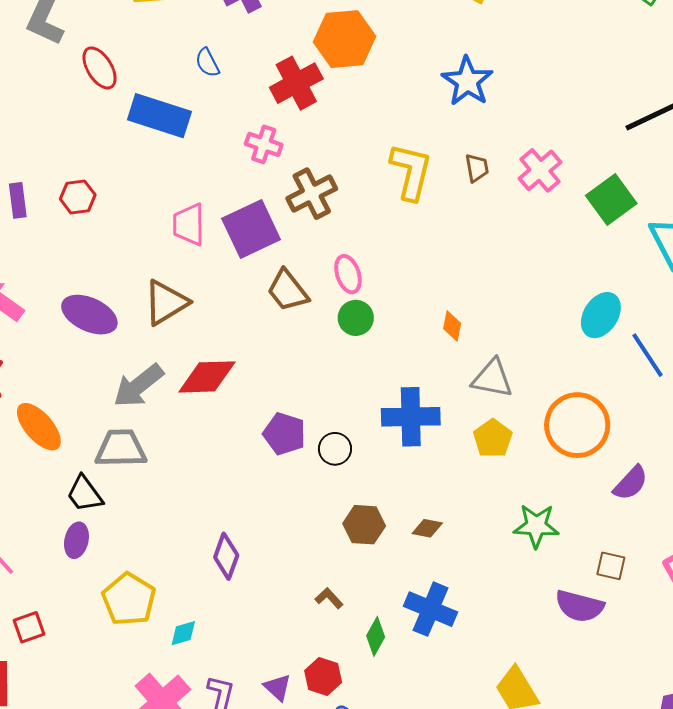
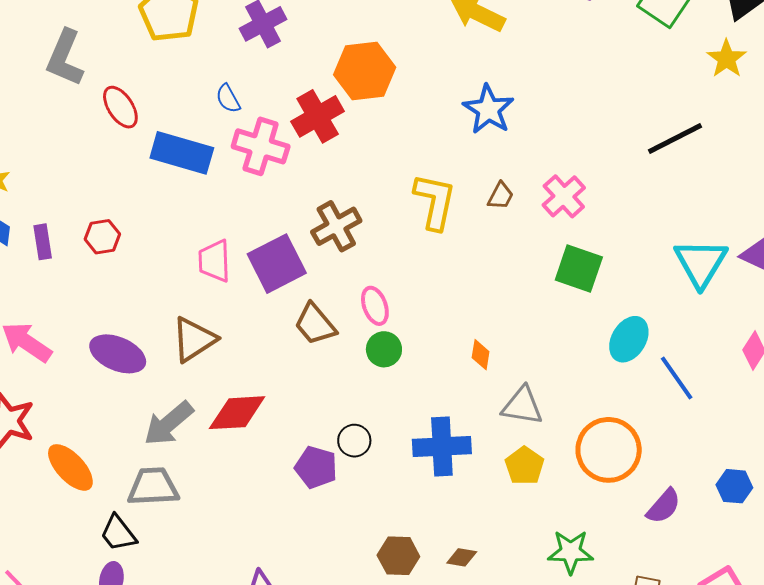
pink cross: (264, 144) -> (261, 146), moved, size x1.5
brown trapezoid: (477, 168) -> (501, 196), turned 40
green square: (611, 200) -> (579, 269), moved, turned -33
black circle: (335, 449) -> (354, 441), moved

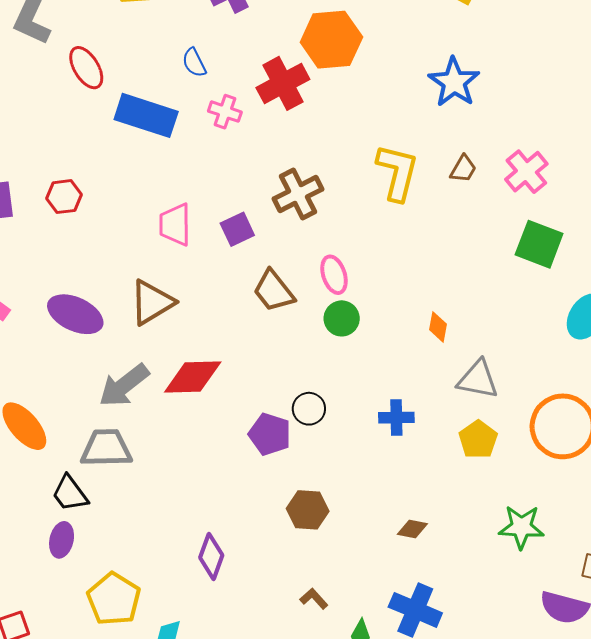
pink cross: (261, 146) -> (225, 112), size x0.6
purple square: (277, 264) -> (237, 229), size x0.6
blue cross: (442, 446) -> (396, 418), size x0.6
brown hexagon: (398, 556) -> (308, 510), moved

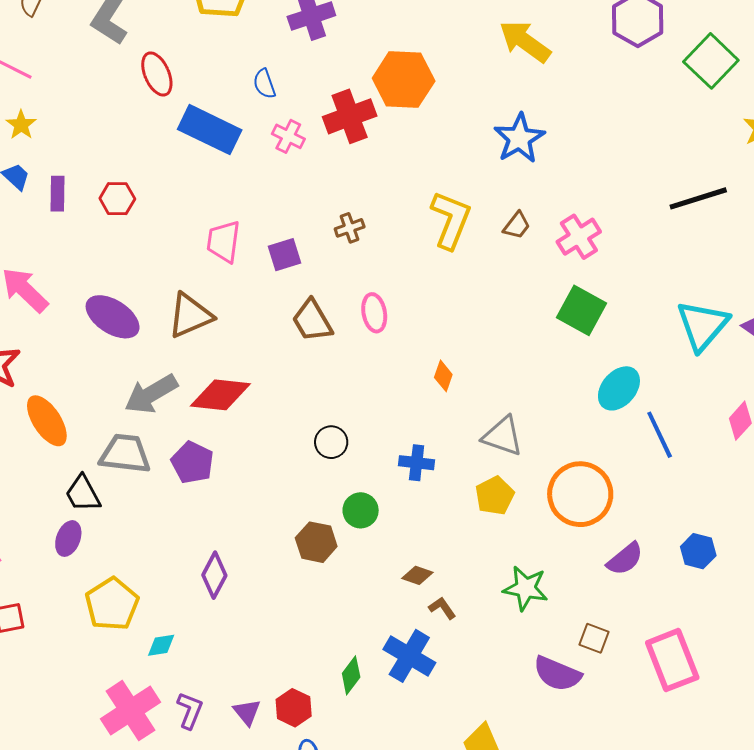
brown cross: (298, 194) -> (350, 228), size x0.6
green circle: (342, 318) -> (361, 510), moved
orange diamond: (438, 327) -> (443, 376), moved
purple pentagon: (270, 434) -> (192, 462), moved
brown L-shape: (314, 599) -> (442, 608), moved

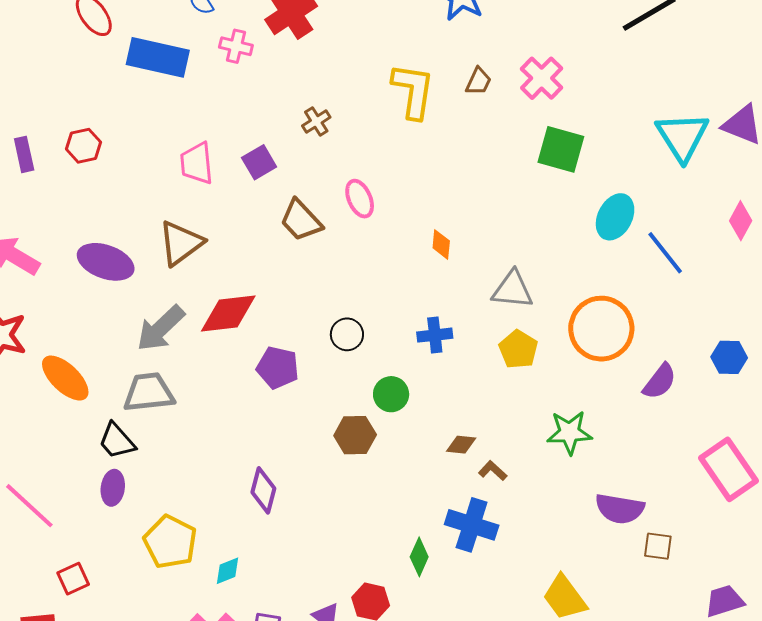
purple pentagon: (192, 462) -> (278, 368), moved
brown square: (594, 638) -> (658, 546), moved

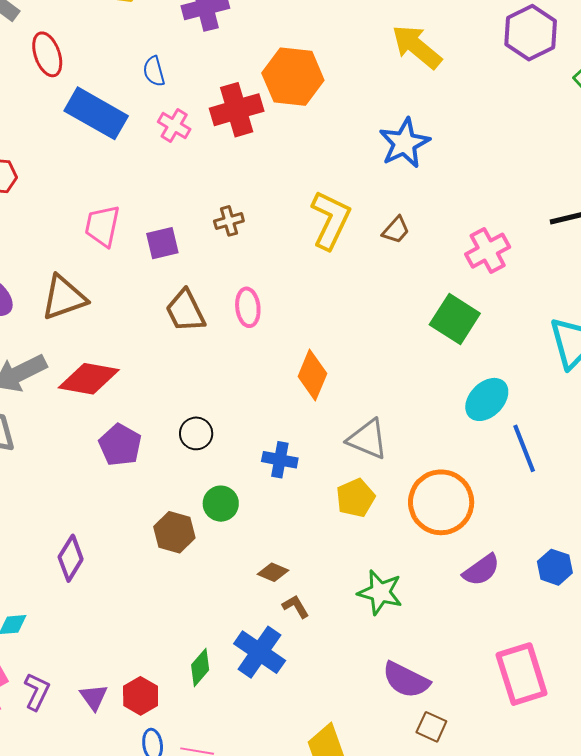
pink cross: (542, 78) -> (488, 251), moved
orange diamond: (441, 244) -> (312, 375), size x1.6

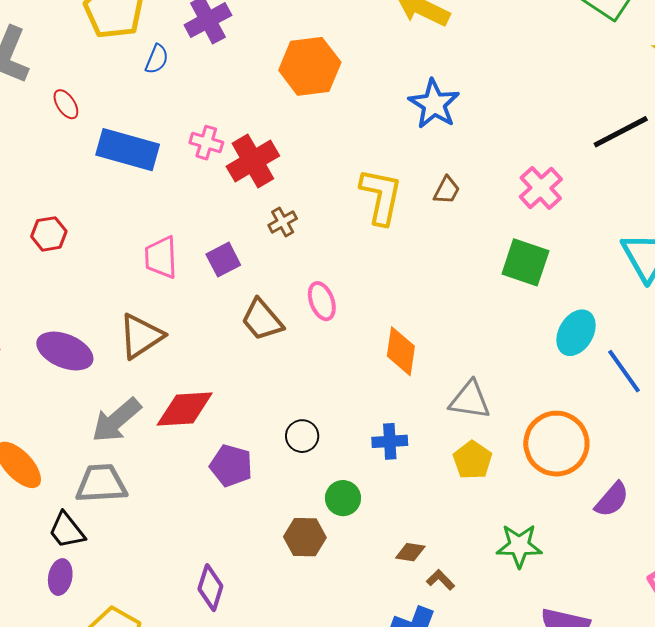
red ellipse: (47, 54) -> (66, 104), size x0.7
blue semicircle: (154, 71) -> (157, 59), moved, turned -128
red cross: (237, 110) -> (253, 161), moved

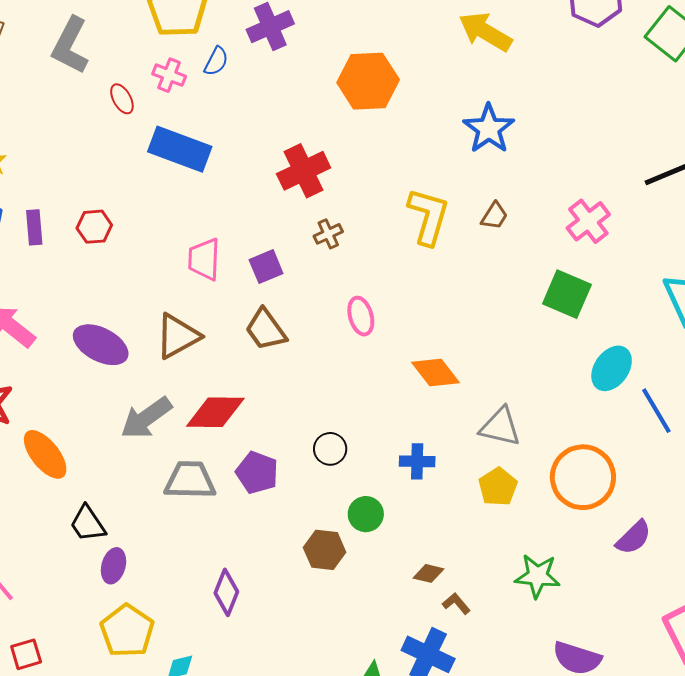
pink cross: (206, 143) -> (169, 75), moved
brown trapezoid: (262, 320) -> (266, 330), moved
orange diamond: (401, 351) -> (436, 372), turned -51
gray trapezoid: (101, 484) -> (190, 480), moved
purple ellipse: (60, 577) -> (114, 566), moved

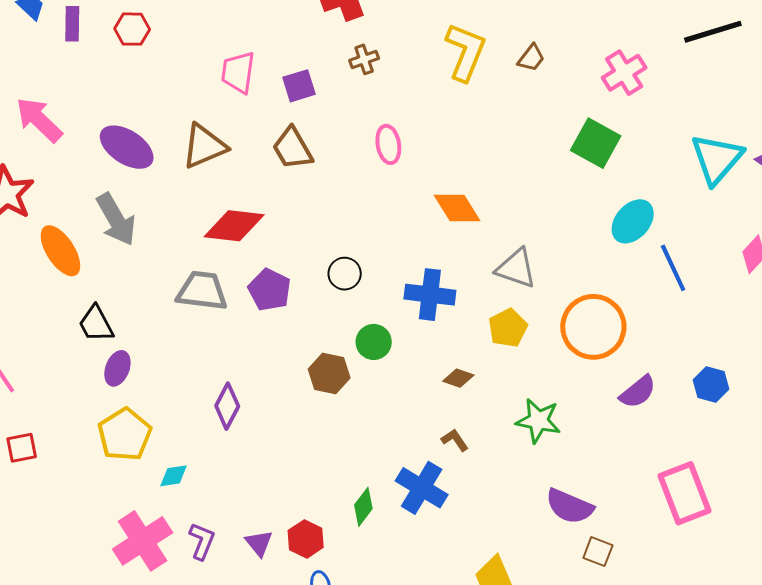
gray arrow: (146, 418) -> (116, 219), moved, turned -90
blue cross: (417, 461) -> (430, 295), size x1.4
brown diamond: (428, 573) -> (458, 378), moved

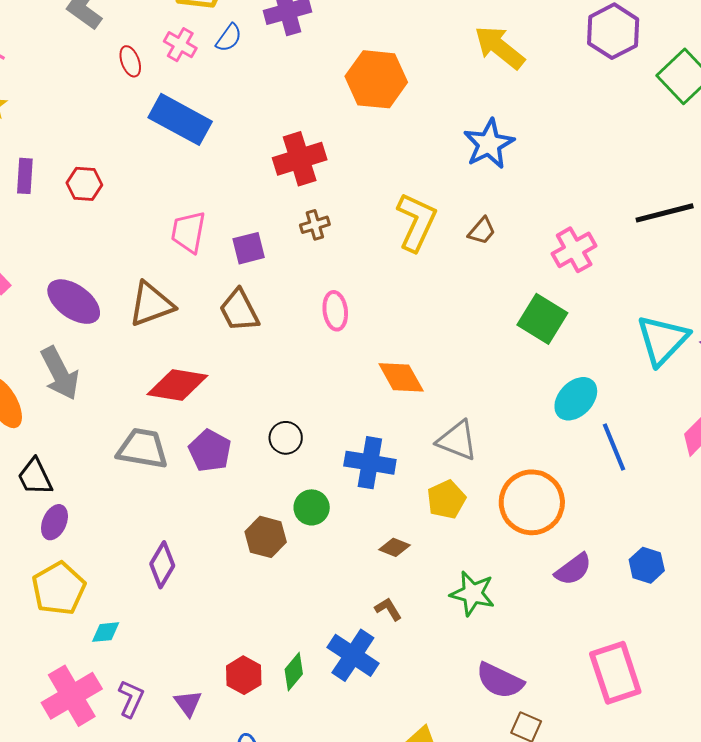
red hexagon: (306, 539) -> (244, 675), moved

